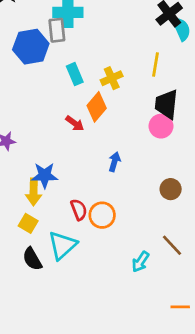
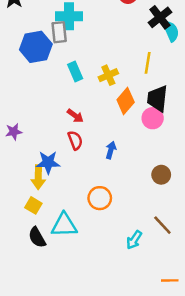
orange diamond: (97, 107) -> (126, 101), moved
red semicircle: (79, 210) -> (75, 140), moved
cyan triangle: (62, 245) -> (64, 225), turned 40

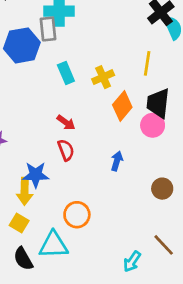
blue arrow: (111, 150) -> (117, 161), moved
orange circle: (100, 198) -> (77, 215), moved

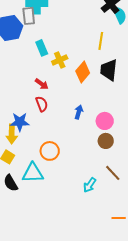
yellow cross: (103, 77) -> (60, 60), moved
pink circle: (153, 125) -> (105, 121), moved
brown circle: (162, 189) -> (106, 141), moved

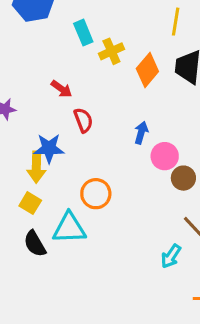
red arrow: (42, 84) -> (61, 89), moved
pink circle: (105, 121) -> (165, 156), moved
cyan arrow: (90, 185) -> (171, 256), moved

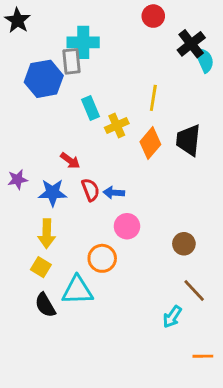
yellow line: (176, 22) -> (153, 98), moved
blue arrow: (141, 133) -> (114, 193), moved, turned -102
blue star: (49, 148) -> (53, 193), moved
pink circle: (165, 156) -> (127, 226), moved

